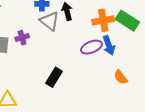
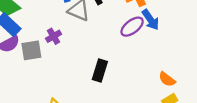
orange semicircle: (121, 77) -> (167, 79), moved

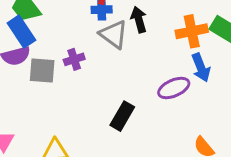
purple ellipse: (132, 27) -> (174, 88), moved

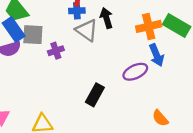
gray square: (42, 71) -> (33, 35), moved

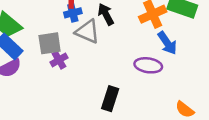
gray square: (33, 35) -> (50, 43), moved
purple ellipse: (135, 72) -> (148, 65), turned 45

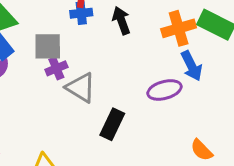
gray triangle: (87, 32) -> (81, 88), moved
purple ellipse: (148, 65) -> (164, 90), turned -32

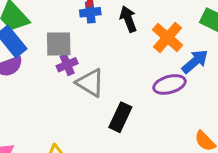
orange cross: (179, 28) -> (168, 37), moved, turned -32
blue arrow: (192, 66) -> (195, 62), turned -104

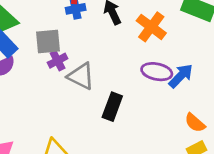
blue arrow: (195, 62) -> (181, 76), moved
purple ellipse: (169, 84) -> (157, 72), turned 32

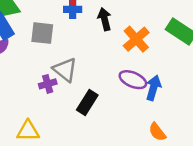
purple cross: (58, 61) -> (48, 84), moved
blue arrow: (181, 76) -> (153, 88), turned -40

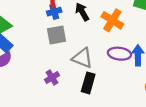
gray square: (42, 33) -> (57, 35), moved
gray triangle: (65, 70) -> (82, 58), moved

